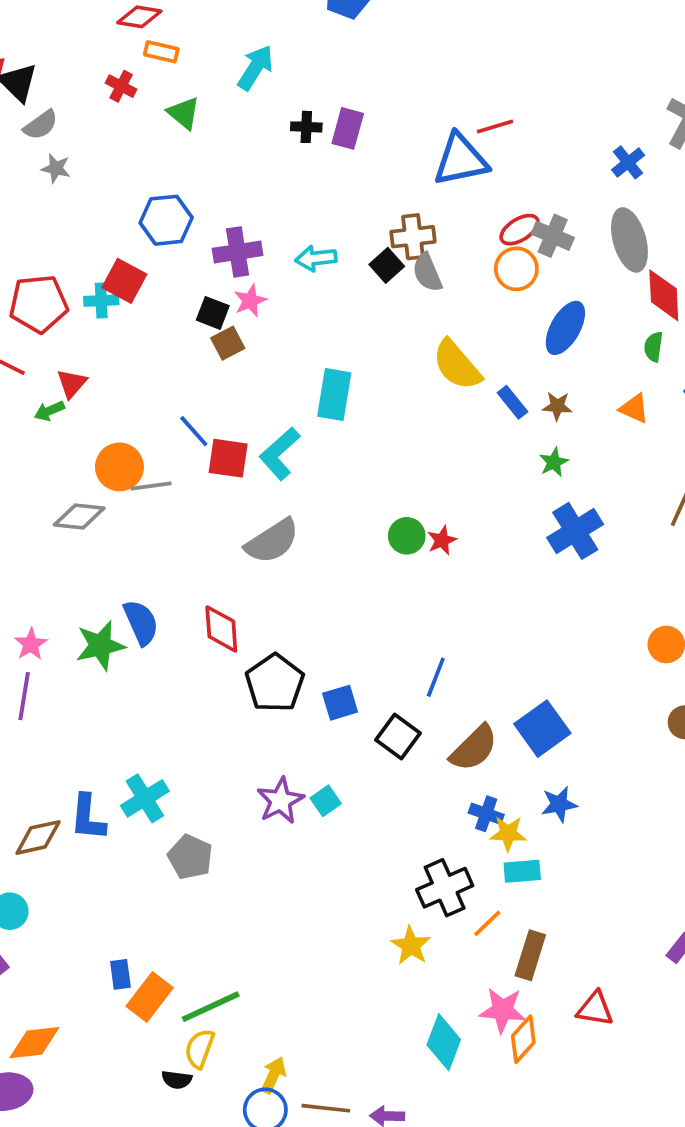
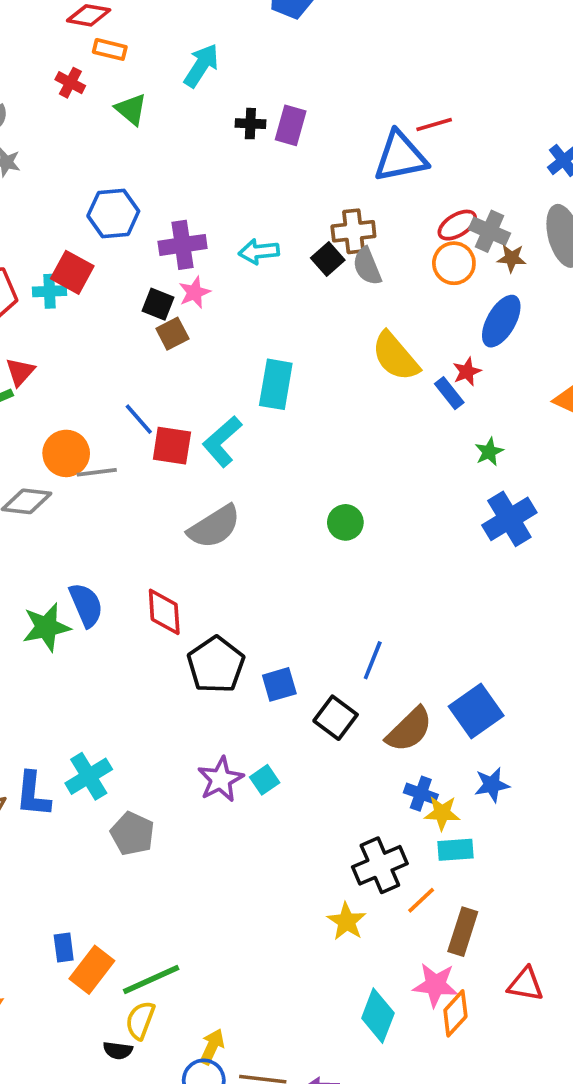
brown star: (557, 406) -> (512, 258), moved
red star: (442, 540) -> (467, 372), moved

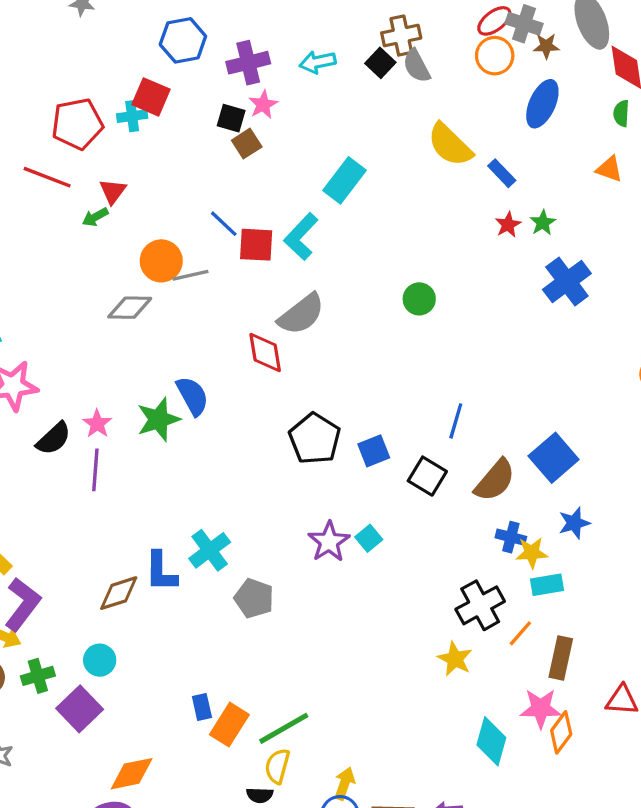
red star: (467, 372) -> (508, 225), moved
cyan rectangle: (276, 384) -> (344, 180), turned 33
red diamond: (164, 612) -> (265, 352), moved

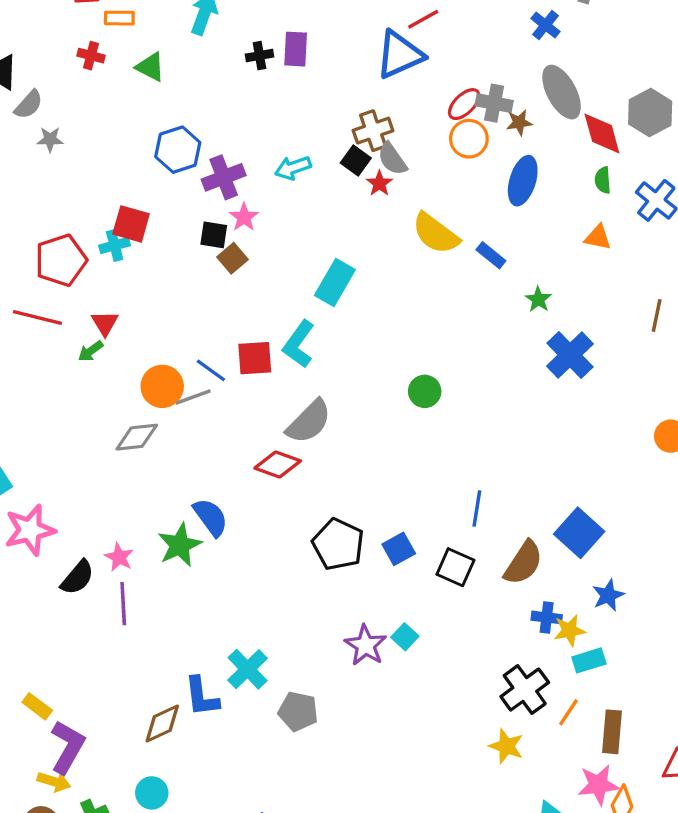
blue hexagon: (183, 40) -> (178, 150), moved
blue line: (224, 224) -> (211, 370), moved
red star: (508, 225) -> (379, 183), moved
red diamond: (265, 352) -> (278, 465), turned -54

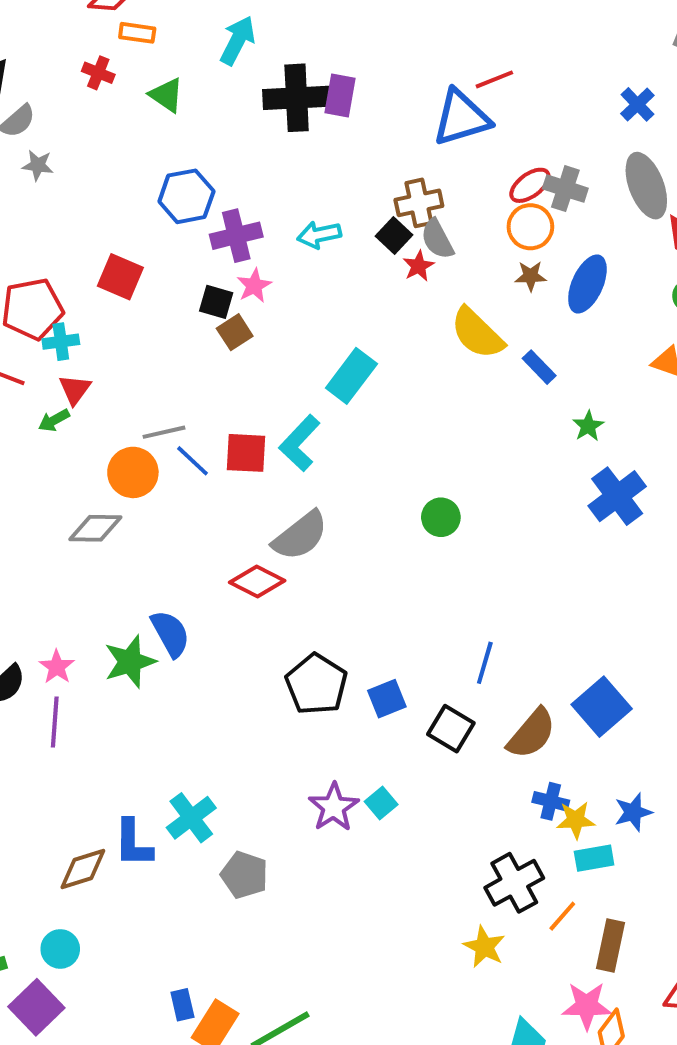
black cross: (260, 56) -> (297, 98), size x2.0
brown star: (519, 123) -> (531, 276), moved
cyan cross: (115, 245) -> (61, 342), moved
gray line: (193, 397) -> (164, 432), moved
blue star: (608, 595) -> (633, 812), moved

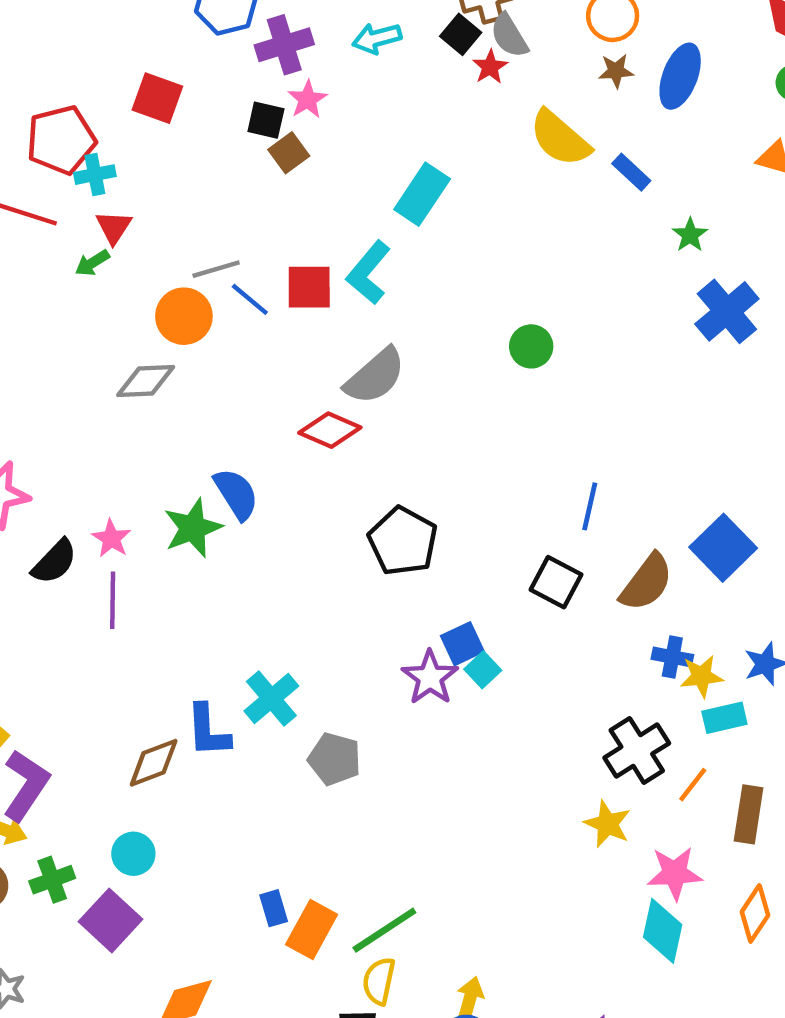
blue square: (387, 699) -> (462, 644), moved
pink star: (587, 1006) -> (675, 873), moved

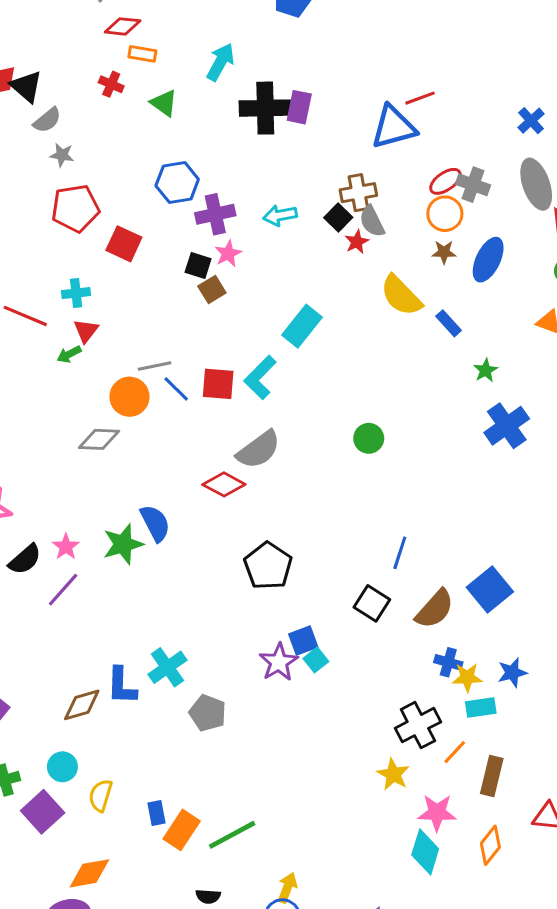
red pentagon: (61, 140) -> (75, 208), moved
purple line: (113, 600) -> (63, 590), turned 36
yellow semicircle: (379, 981) -> (101, 795), moved

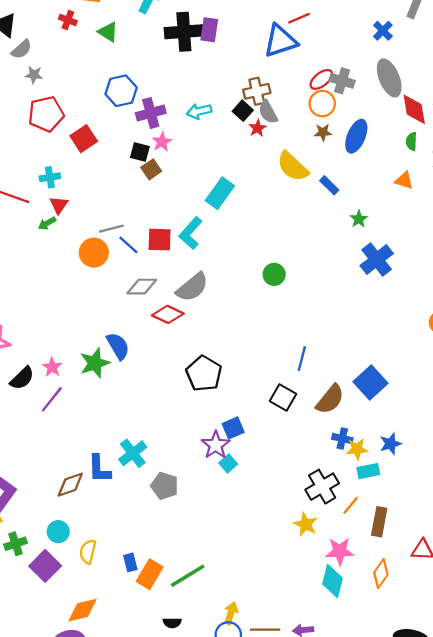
red square: (124, 244) -> (84, 139), turned 35
gray diamond: (99, 439) -> (142, 287), moved
cyan square: (316, 660) -> (228, 464), moved

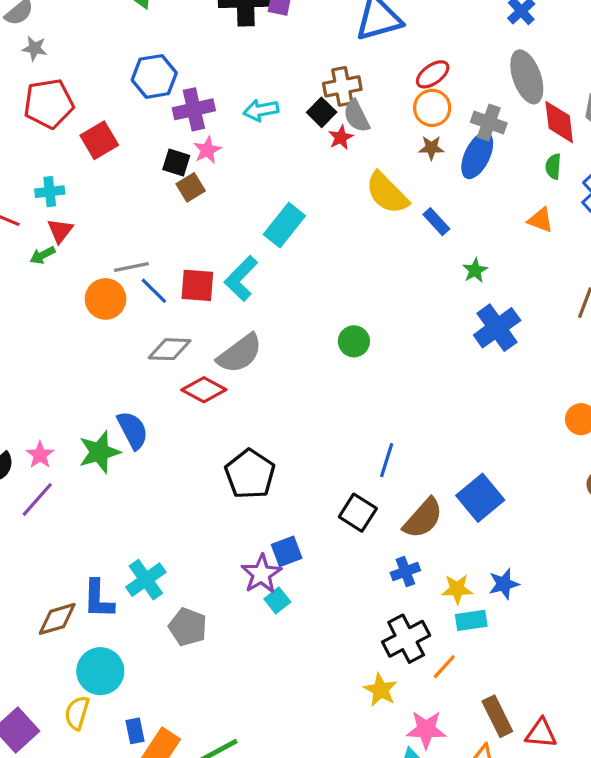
gray cross: (342, 81) -> (489, 123), moved
blue cross: (342, 439) -> (405, 572), moved, turned -36
brown rectangle: (379, 522) -> (497, 716), moved, turned -40
cyan circle: (58, 532) -> (100, 671), moved, size x1.5

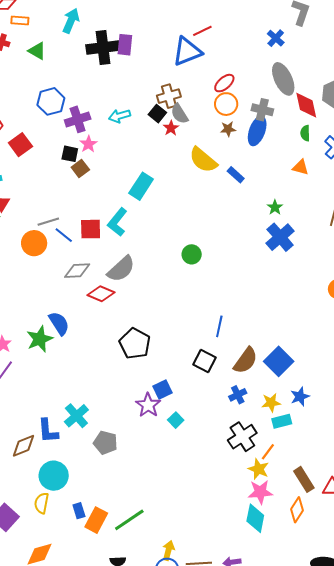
green star: (475, 270) -> (275, 207), moved
blue square: (480, 498) -> (279, 361), moved
cyan square: (277, 600) -> (176, 420), moved
yellow star: (381, 690) -> (259, 469), moved

